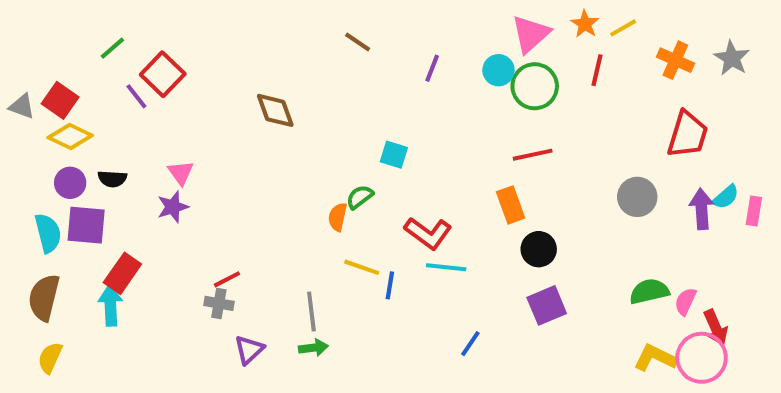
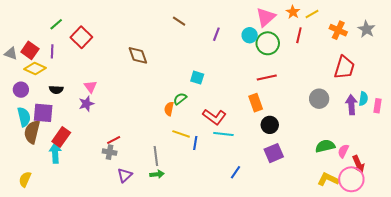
purple line: (136, 96) -> (52, 51), moved, turned 40
purple circle: (70, 183) -> (21, 90), moved
cyan semicircle: (726, 197) -> (363, 99), turned -40
brown semicircle: (44, 297) -> (32, 132), moved

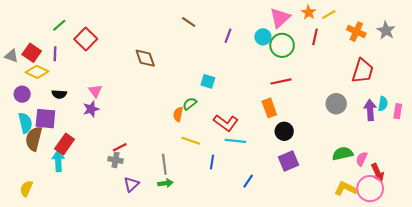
blue line: (195, 143) -> (212, 162), moved

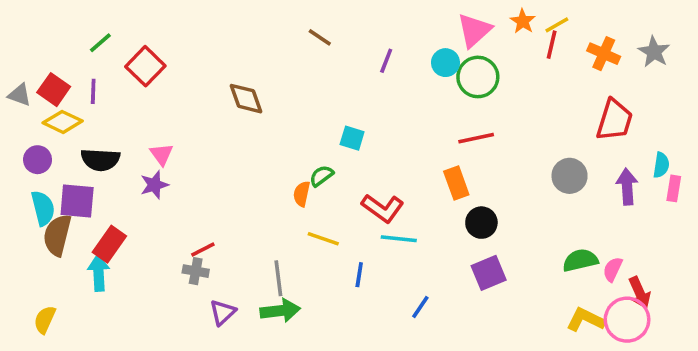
red line: (315, 37) -> (552, 45), moved
black semicircle: (59, 94) -> (100, 160), size x1.5
cyan semicircle: (383, 104) -> (661, 165), moved
green arrow: (165, 183) -> (280, 311), size x1.5

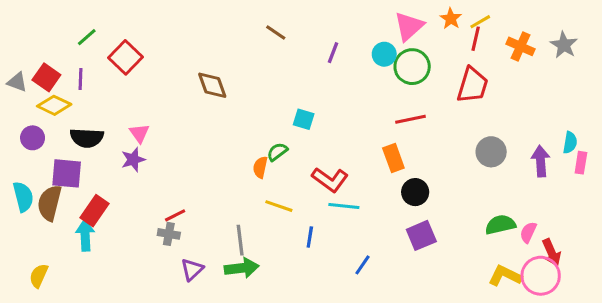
red trapezoid: (614, 120) -> (472, 85), moved
cyan semicircle: (43, 208) -> (23, 197), moved

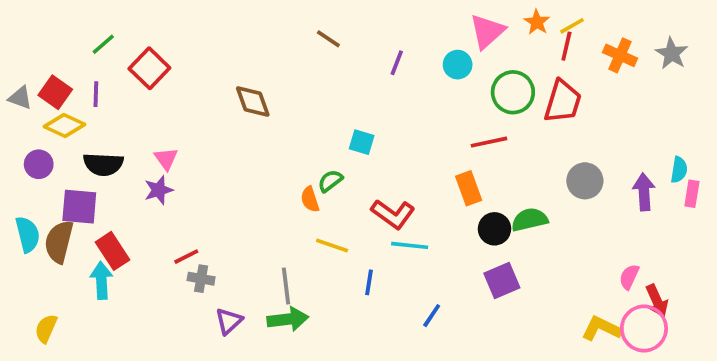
green circle: (412, 67) -> (513, 92), moved
orange semicircle: (260, 167) -> (310, 199), turned -30
red rectangle: (94, 211) -> (112, 251), turned -68
red line: (175, 215) -> (186, 257), moved
green semicircle: (500, 225) -> (530, 220), moved

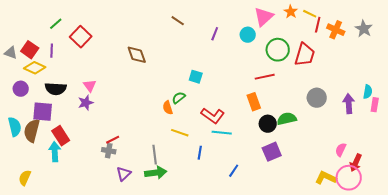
yellow line: (572, 26) -> (310, 14), turned 56
red line: (566, 46) -> (318, 25), moved
red line: (186, 257) -> (113, 140), moved
red arrow: (657, 301) -> (356, 163), turned 48

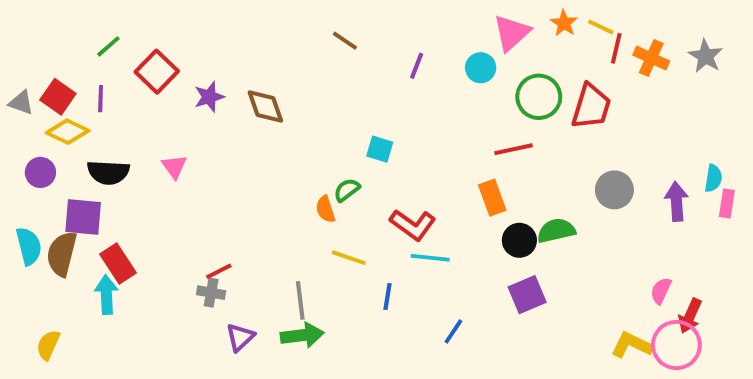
purple star: (86, 103) -> (209, 97), moved

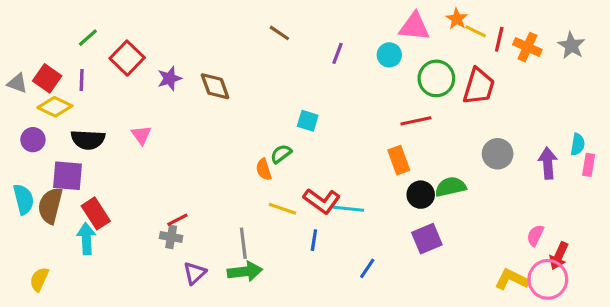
yellow line: (601, 27) -> (476, 31), moved
pink triangle: (512, 33) -> (414, 27), turned 48
red L-shape: (413, 225) -> (322, 201), moved

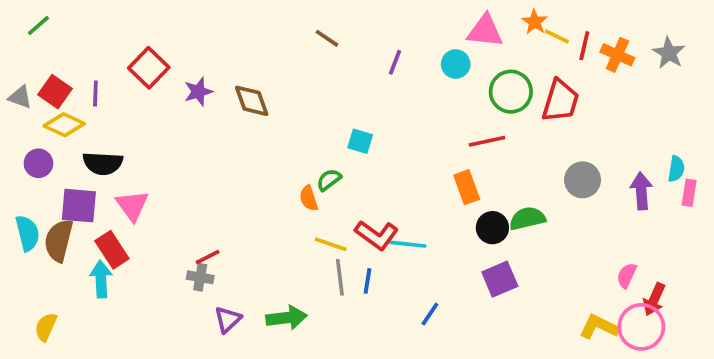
green line: (88, 38) -> (38, 25), moved
pink triangle: (141, 135) -> (132, 206), moved, size x1.4
gray line: (243, 243) -> (340, 277), moved

